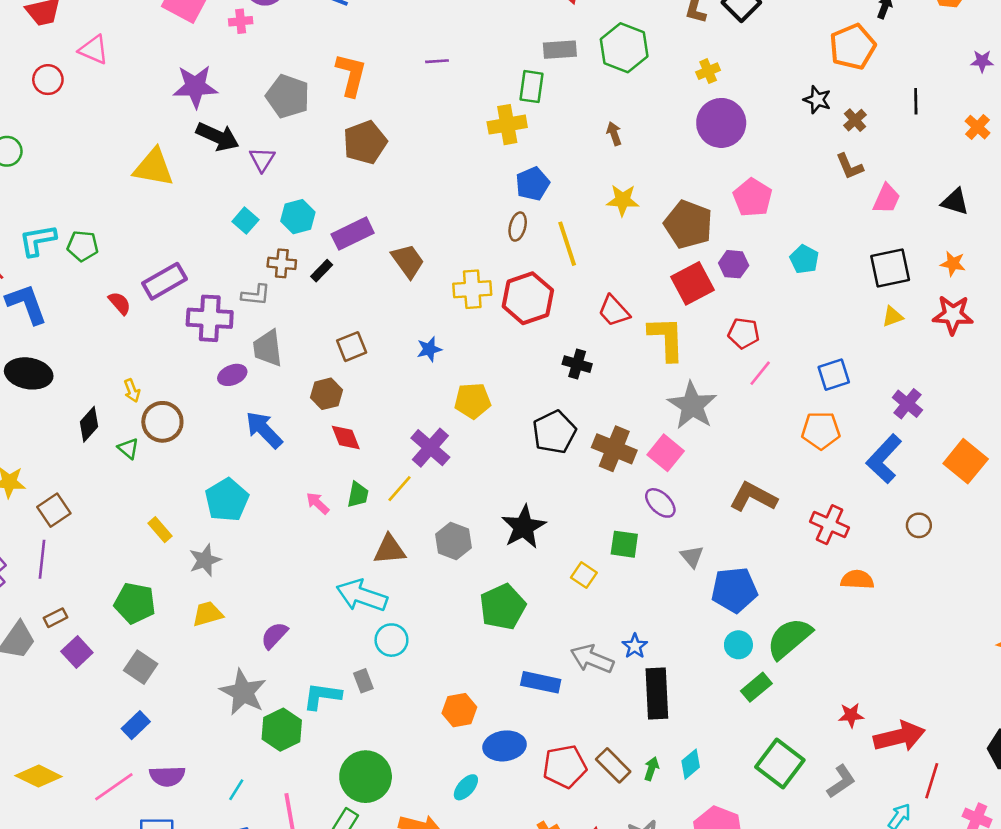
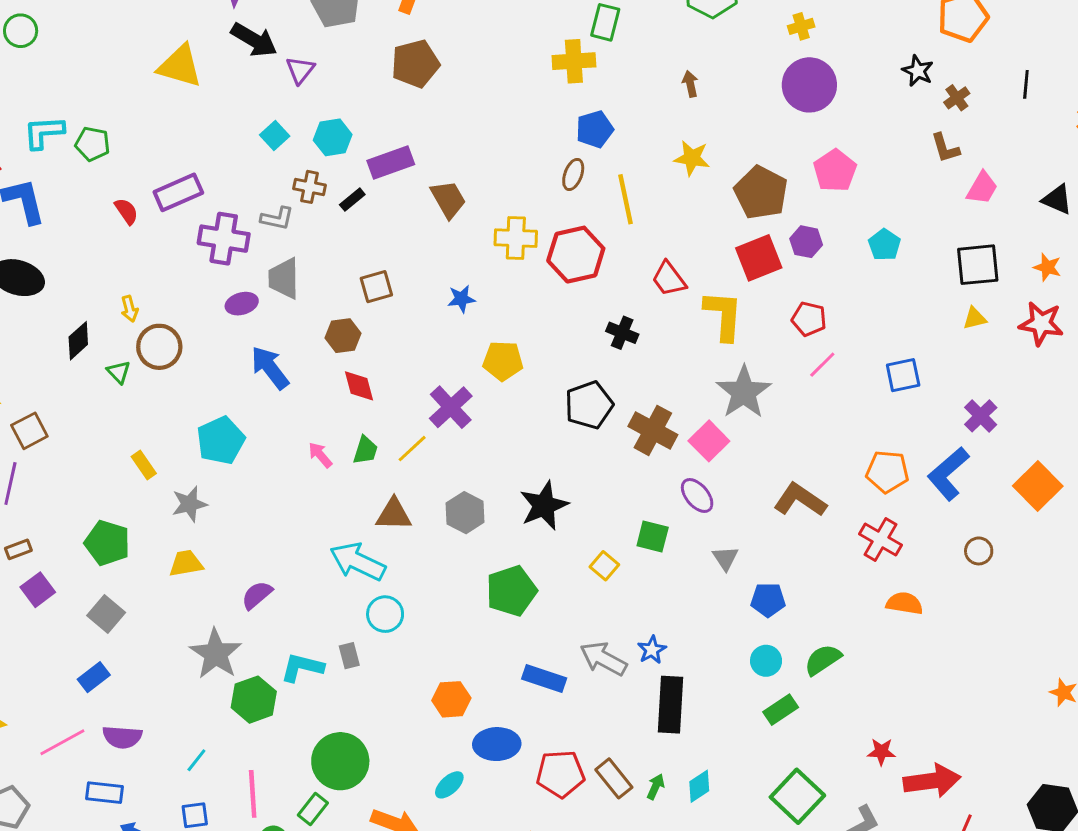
orange pentagon: (821, 430) -> (887, 472), moved
blue pentagon: (734, 590) -> (768, 600), size x0.7
green semicircle: (789, 638) -> (823, 660), size x0.7

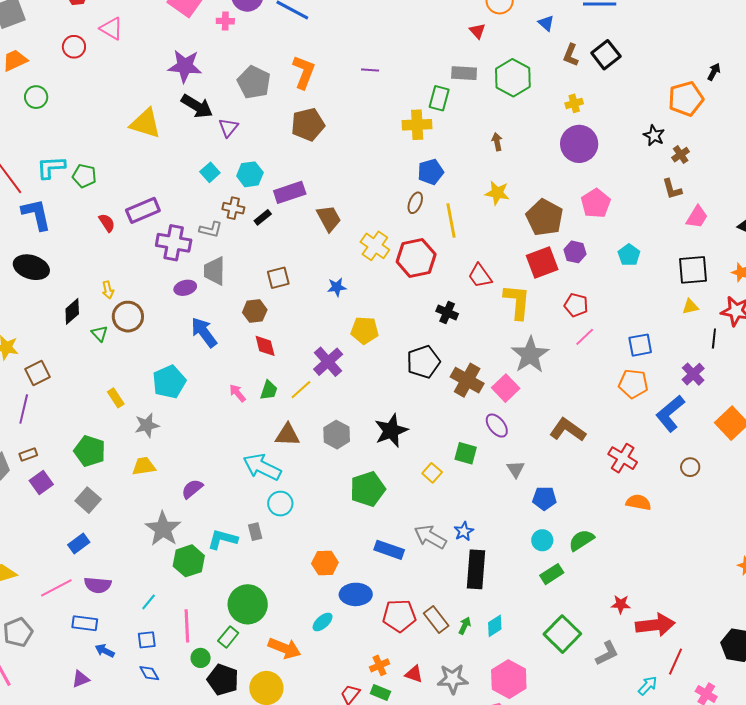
black line: (1026, 84) -> (714, 339), moved
yellow cross: (516, 238) -> (375, 246), turned 32
orange pentagon: (887, 472) -> (633, 384), moved

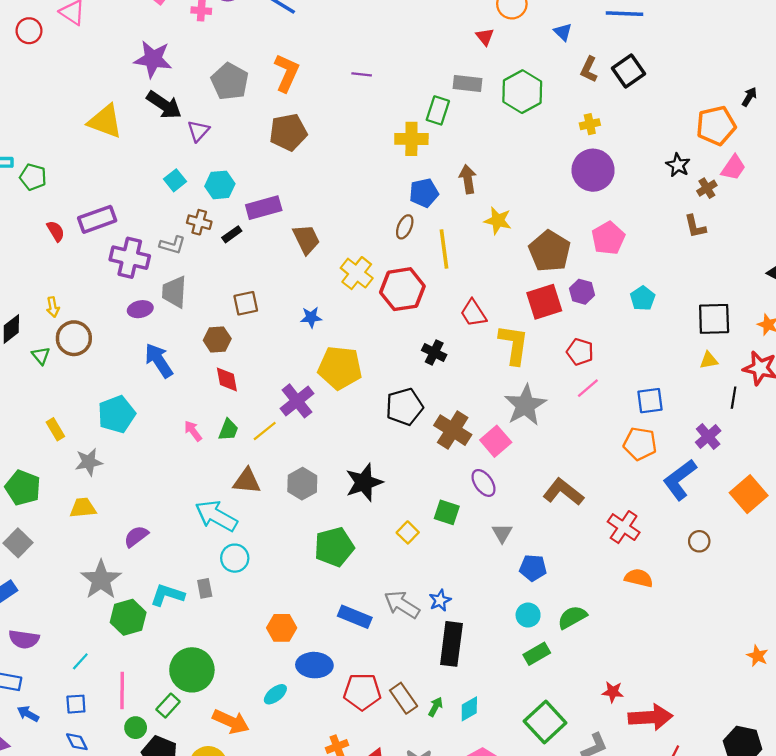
brown arrow: (497, 142) -> (468, 179), moved, size x1.4
pink trapezoid: (697, 217) -> (733, 168), moved
yellow pentagon: (365, 330) -> (340, 368), size x1.4

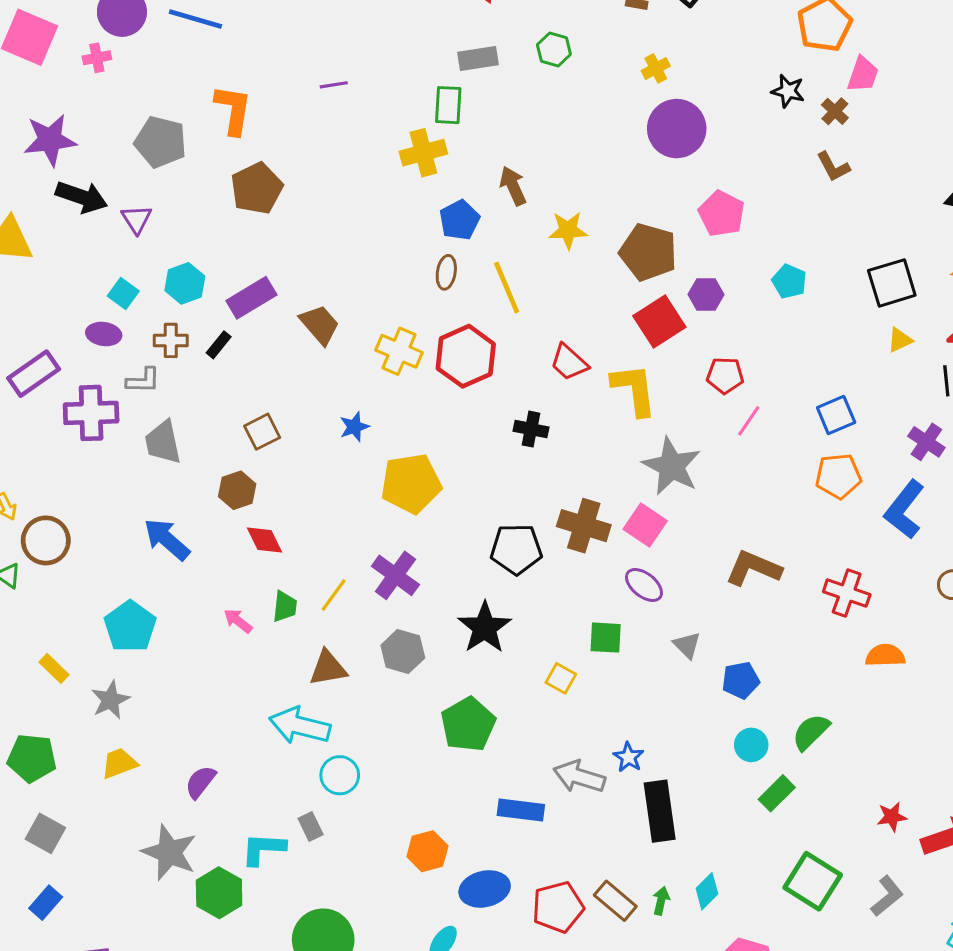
green hexagon: (522, 92) -> (554, 50), size x0.6
purple ellipse: (140, 309) -> (104, 334), moved, turned 35
purple cross: (297, 401) -> (395, 575), moved
black pentagon: (404, 407) -> (516, 549), moved, turned 30

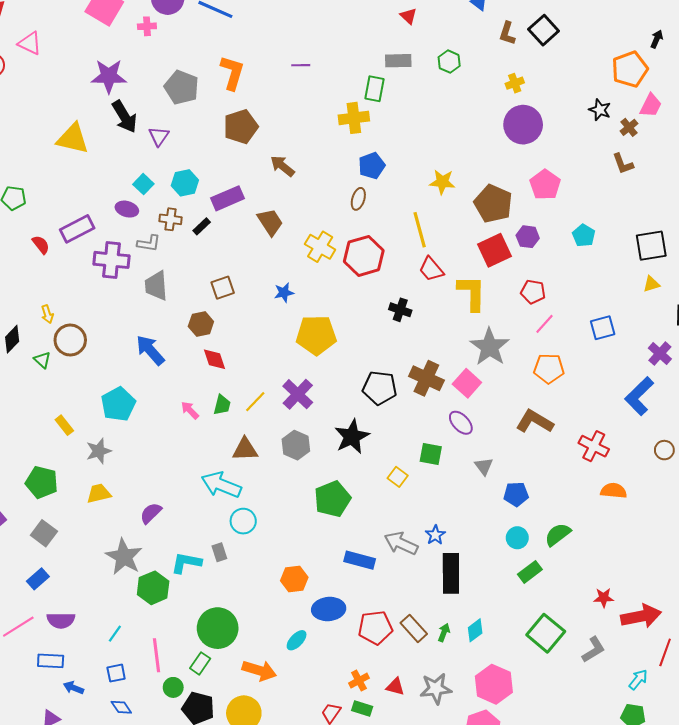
brown arrow: (513, 186) -> (282, 166), moved, turned -35
black arrow: (82, 197) -> (124, 117), turned 32
yellow line: (507, 288) -> (420, 230), moved
orange pentagon: (838, 476) -> (549, 368), moved

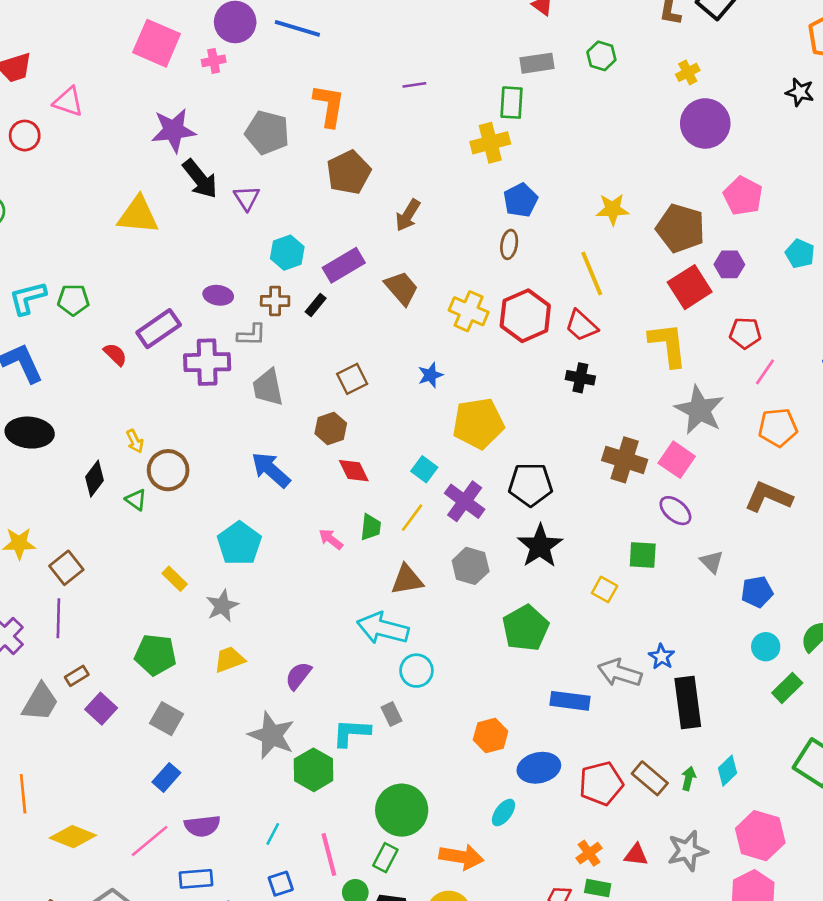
brown arrow: (282, 166) -> (408, 215), turned -90
cyan square: (143, 184) -> (424, 469), moved
red trapezoid: (431, 269) -> (581, 326), moved
black pentagon: (380, 388) -> (530, 485), moved

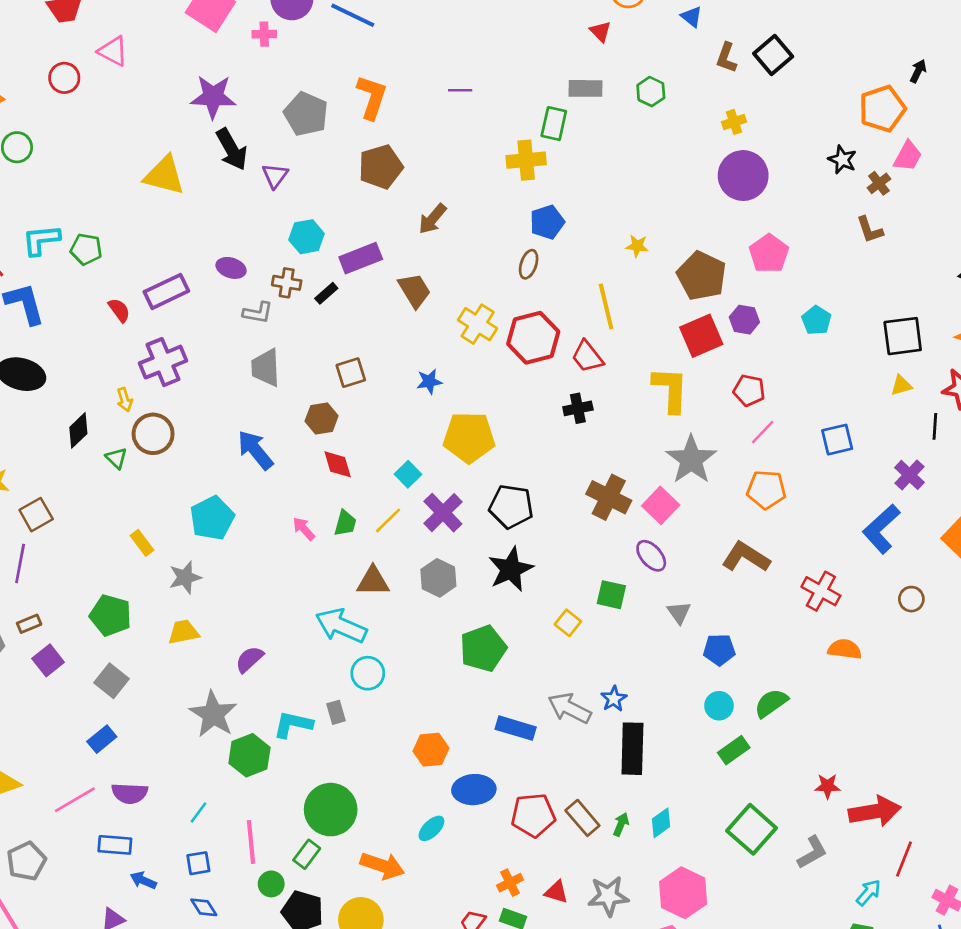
yellow star: (613, 209) -> (637, 246), size x0.7
purple cross: (207, 362) -> (163, 362), moved, turned -30
black cross: (580, 378) -> (578, 408), turned -32

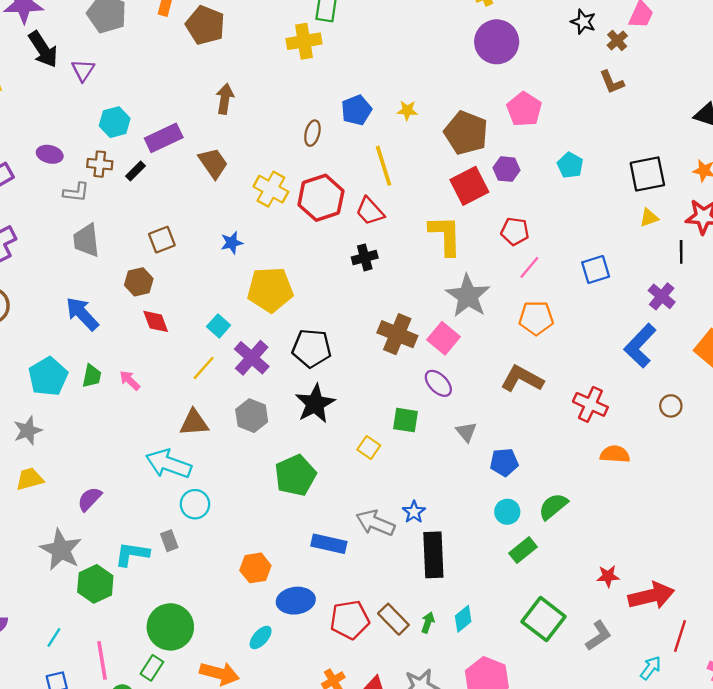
brown pentagon: (381, 167) -> (205, 25), moved, turned -30
brown arrow: (432, 219) -> (225, 99), turned 152
blue pentagon: (547, 222) -> (356, 110), moved
green trapezoid: (345, 523) -> (92, 376), moved

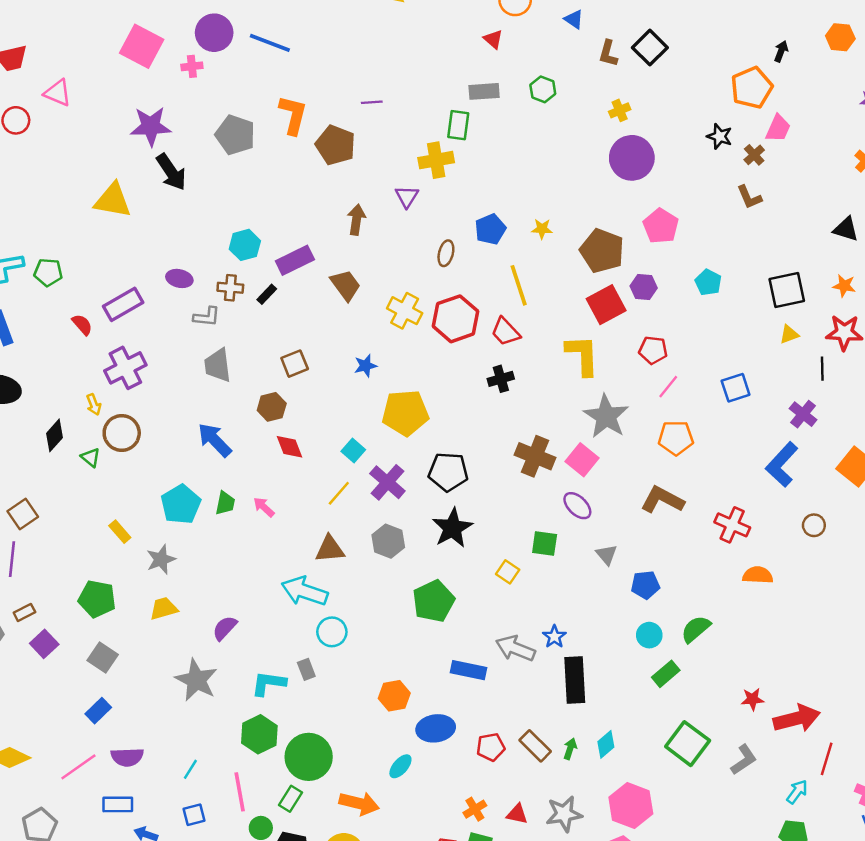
purple triangle: (83, 70) -> (407, 196), moved
green hexagon: (95, 584) -> (259, 734), moved
red pentagon: (350, 620) -> (491, 747), size x0.7

